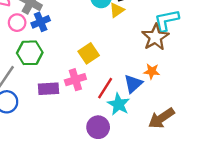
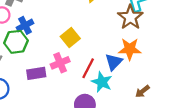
blue cross: (41, 22) -> (25, 25), moved
orange star: (152, 71) -> (130, 49), size x1.5
brown arrow: (161, 118) -> (142, 91), size x0.6

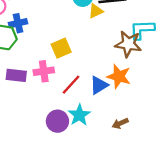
brown star: (130, 17) -> (128, 44), turned 30
cyan star: (102, 82) -> (79, 115), moved

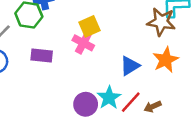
pink cross: (44, 71) -> (83, 43), moved, turned 36
orange star: (119, 76) -> (166, 60), moved, turned 30
red line: (71, 85) -> (131, 102), moved

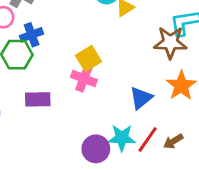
cyan star: (109, 98) -> (122, 138), turned -30

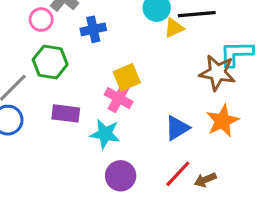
blue cross: (32, 35) -> (93, 29), moved
cyan star: (122, 138) -> (105, 134), moved

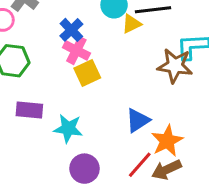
blue cross: (93, 29) -> (71, 30), moved, turned -30
pink cross: (119, 98) -> (76, 50), moved
orange star: (222, 121) -> (167, 141), moved
brown arrow: (205, 180) -> (167, 170), size x1.4

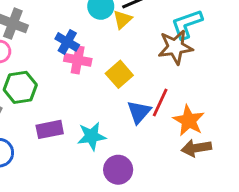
yellow square: (87, 73) -> (119, 74), moved
blue triangle: (138, 120) -> (139, 112), moved
red line: (140, 165) -> (160, 102), moved
brown arrow: (167, 170) -> (196, 148), turned 32

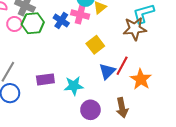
pink cross: (78, 60) -> (80, 15), moved
green hexagon: (20, 87) -> (33, 23), moved
brown arrow: (196, 148) -> (122, 108), moved, turned -96

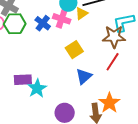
red line: (122, 66) -> (113, 62), moved
orange star: (141, 79) -> (109, 103), moved
cyan star: (74, 86) -> (37, 88), moved, turned -30

